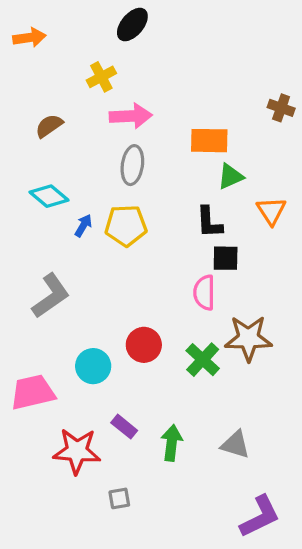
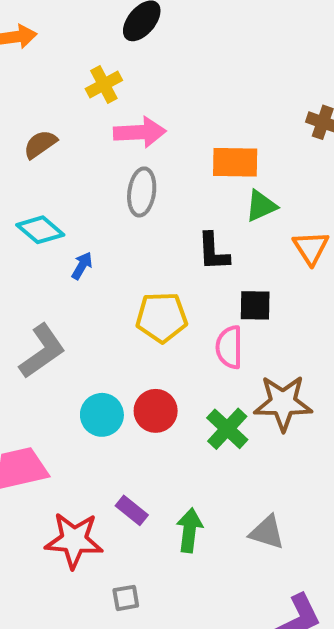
black L-shape: (209, 222) -> (213, 252), moved
yellow pentagon: (126, 226) -> (162, 317), moved
cyan circle: (93, 366) -> (102, 415), moved

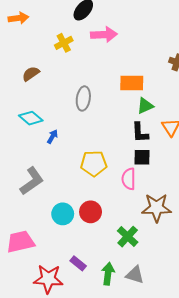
pink arrow: (140, 132) -> (104, 35), moved
black L-shape: (213, 252) -> (140, 132), moved
green cross: (227, 429) -> (128, 237), moved
gray triangle: (267, 532) -> (135, 275), moved

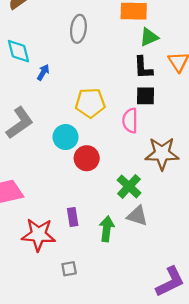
cyan diamond: (31, 118) -> (18, 51), turned 35
cyan circle: (63, 214) -> (65, 137), moved
purple rectangle: (78, 263) -> (73, 217), turned 42
gray triangle: (135, 275) -> (137, 216), moved

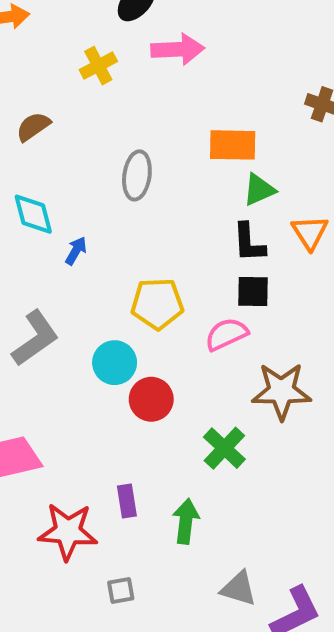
pink semicircle: (130, 121) -> (226, 334), turned 65
gray triangle: (137, 216) -> (239, 588), moved

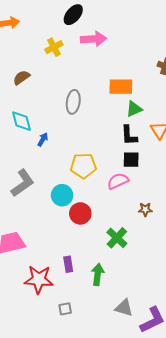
brown star: (281, 391) -> (145, 209), size x0.5

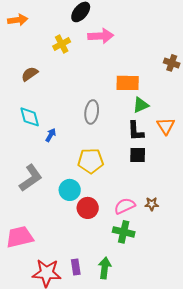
gray ellipse: (73, 102) -> (92, 112), moved
pink semicircle: (118, 181) -> (125, 206), moved
green cross: (117, 238) -> (124, 232), turned -30
purple rectangle: (68, 264) -> (76, 267), moved

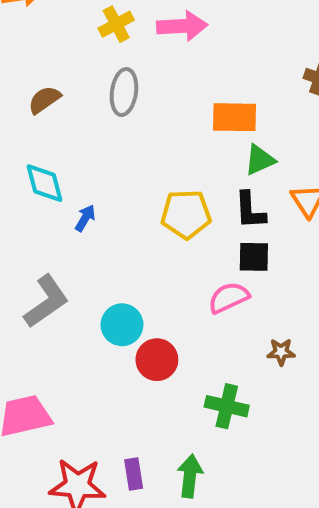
yellow cross: (62, 44) -> (116, 24), moved
gray ellipse: (92, 112) -> (124, 92), moved
yellow pentagon: (91, 161) -> (186, 214), moved
pink semicircle: (125, 206) -> (229, 298), moved

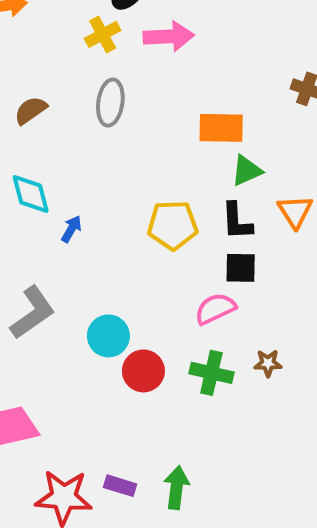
green cross: (227, 406) -> (211, 373), moved
purple rectangle: (134, 474) -> (120, 486), turned -64

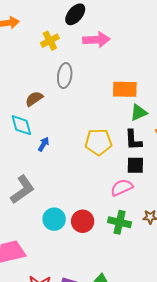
yellow cross: (103, 34) -> (50, 41), moved
brown semicircle: (31, 110) -> (34, 99), moved
cyan circle: (108, 336) -> (54, 219), moved

